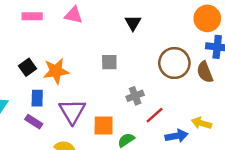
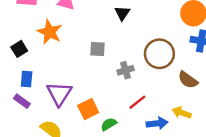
orange star: (56, 71) -> (50, 32), moved, turned 30
brown semicircle: (205, 72) -> (188, 80), moved, turned -36
gray cross: (135, 96) -> (126, 70), moved
orange square: (104, 125) -> (88, 109), turned -30

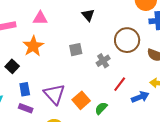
orange star: (50, 32) -> (33, 46), turned 30

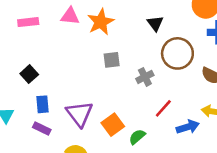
black triangle: (88, 15) -> (155, 23), moved
orange star: (33, 46) -> (101, 22), moved

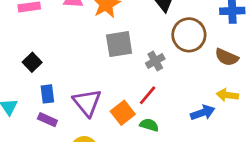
gray square: (112, 60) -> (119, 44), size x1.5
red line: (163, 108) -> (148, 95), moved
green semicircle: (137, 137) -> (149, 125), turned 60

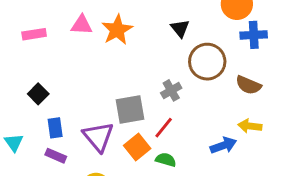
gray square: (119, 44) -> (130, 109), moved

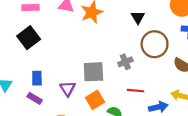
black square: (38, 94) -> (29, 38), moved, size x1.5
red line: (164, 128) -> (136, 91), moved, turned 49
purple triangle: (98, 137) -> (68, 89), size x0.7

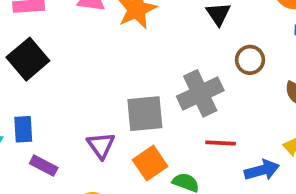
brown circle: (155, 44) -> (250, 60), size x0.6
gray cross: (125, 62) -> (200, 93), size x1.6
blue rectangle: (37, 78) -> (23, 129), moved

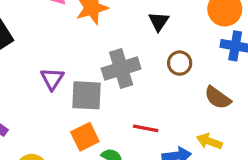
gray cross: (200, 93) -> (121, 69), moved
purple triangle: (101, 145) -> (52, 79), moved

